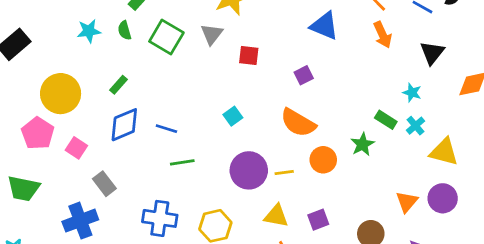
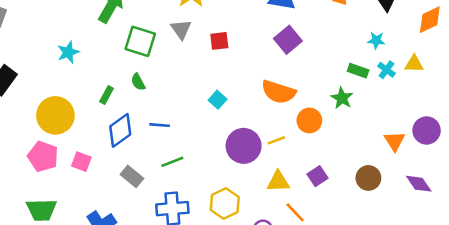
green semicircle: (124, 30) -> (138, 82), moved
purple square: (304, 75) -> (288, 40), moved, size x1.5
yellow triangle: (444, 152) -> (414, 64), moved, size x0.7
green line: (182, 162) -> (172, 162), moved
gray rectangle: (104, 184) -> (132, 176), moved

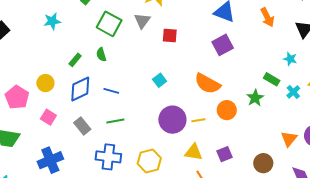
cyan cross: (386, 70) -> (293, 92), moved
yellow circle: (55, 115) -> (45, 83), moved, size x0.6
pink square: (81, 162) -> (48, 117), moved

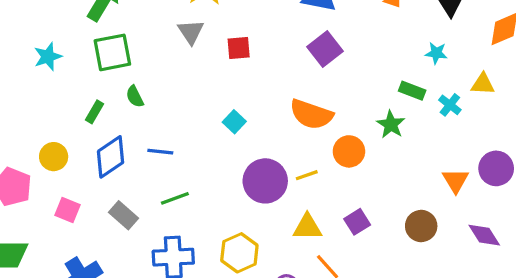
green square: (109, 24) -> (112, 52), moved, turned -30

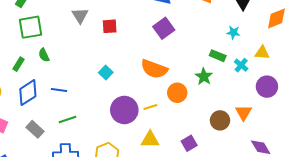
purple circle: (496, 168) -> (267, 87), moved
purple square: (357, 222) -> (189, 143), moved
brown circle: (421, 226) -> (220, 120), moved

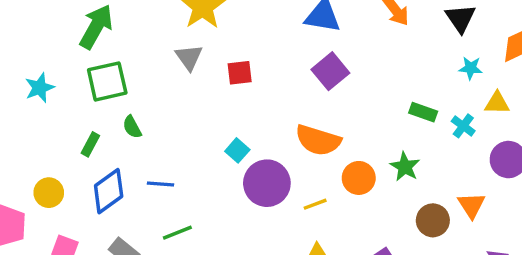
cyan star: (233, 33) -> (471, 68), moved
green star: (204, 77) -> (405, 167), moved
purple circle: (124, 110) -> (267, 183), moved

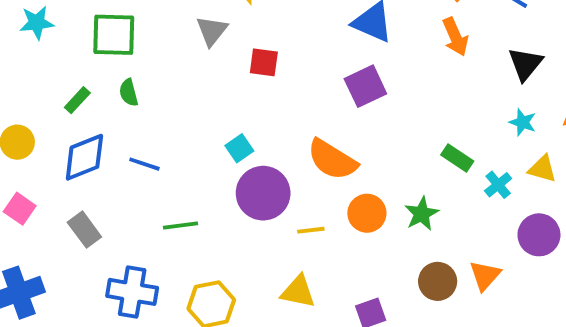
green line: (177, 233) -> (180, 226), moved

